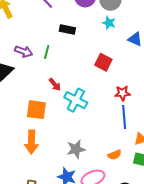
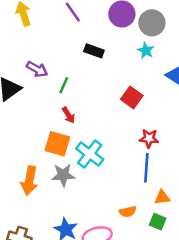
green line: (47, 52) -> (64, 85), moved
cyan cross: (76, 100) -> (90, 154), moved
orange square: (36, 110) -> (57, 144), moved
gray star: (76, 149) -> (63, 175), moved

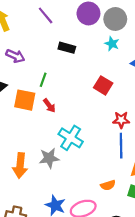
purple arrow: (37, 69) -> (15, 56), moved
orange square: (57, 144) -> (25, 100), moved

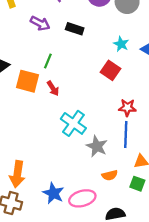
cyan star: (112, 44) -> (121, 44), moved
purple arrow: (15, 56) -> (40, 23), moved
gray star: (49, 158) -> (97, 146), moved, turned 30
orange arrow: (20, 165) -> (17, 174), moved

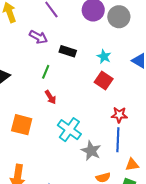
black rectangle: (75, 29) -> (68, 51), moved
cyan star: (121, 44) -> (104, 57), moved
orange square: (28, 81) -> (22, 125), moved

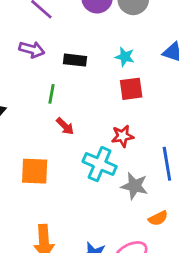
red square: (104, 81) -> (131, 89), turned -30
red star: (119, 115) -> (123, 136), moved

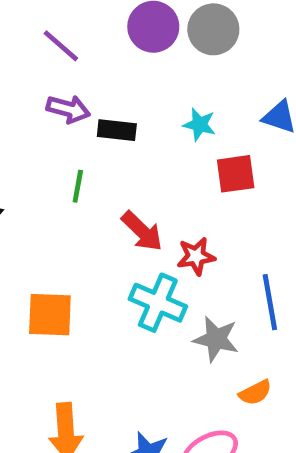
purple arrow: (32, 49) -> (68, 109), moved
red square: (131, 89) -> (236, 174), moved
red arrow: (65, 126) -> (142, 231), moved, size x1.4

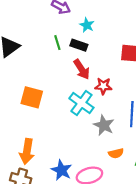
cyan star: (199, 125) -> (87, 25), moved
black rectangle: (117, 130) -> (79, 45), moved
green line: (78, 186) -> (57, 43), turned -40

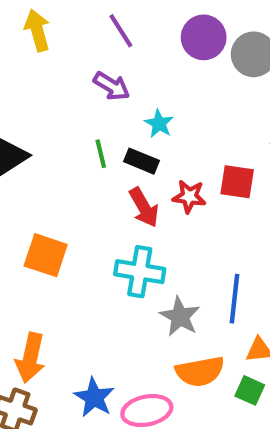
red star: (103, 86) -> (189, 196), moved
cyan cross: (81, 103) -> (140, 272), turned -30
orange semicircle: (116, 153) -> (200, 371), size x1.6

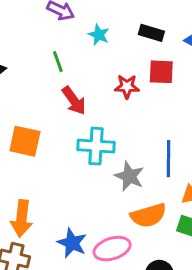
black rectangle: (142, 161) -> (151, 33), moved
red arrow: (144, 207) -> (74, 101), moved

